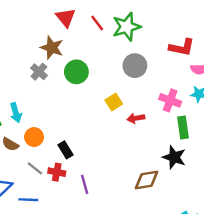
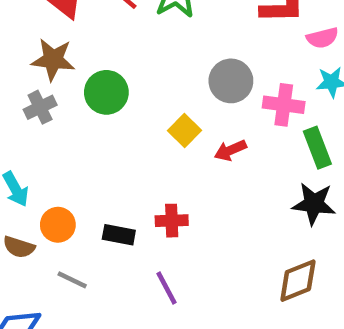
gray circle: (135, 66) -> (231, 81), moved
gray cross: (39, 72) -> (40, 107), turned 35
black rectangle: (66, 150) -> (119, 235), turned -35
red cross: (57, 172) -> (172, 221), moved
brown diamond: (147, 180) -> (298, 281), moved

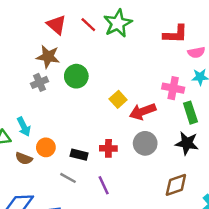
gray circle: (231, 81) -> (145, 143), moved
red arrow: (230, 150) -> (143, 112), size x1.5
gray line: (72, 280) -> (68, 178), moved

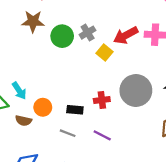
gray cross: (40, 82) -> (88, 33), moved
red arrow: (143, 112) -> (126, 35), moved
gray circle: (145, 143) -> (136, 90), size x1.4
purple line: (104, 185) -> (102, 135), turned -30

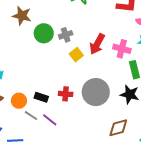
red arrow: (126, 35) -> (97, 44), turned -45
orange circle: (43, 107) -> (19, 101), moved
purple line: (102, 135) -> (50, 120), moved

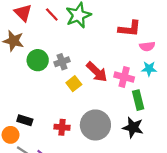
red arrow: (97, 44) -> (97, 72), turned -75
black rectangle: (41, 97) -> (25, 120), moved

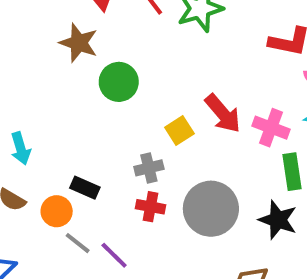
gray cross: (62, 62) -> (149, 168), moved

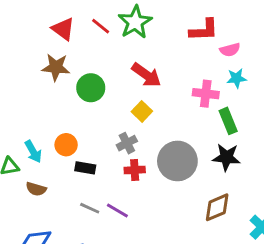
red arrow: (223, 113) -> (146, 75), moved
orange circle: (57, 211) -> (66, 145), moved

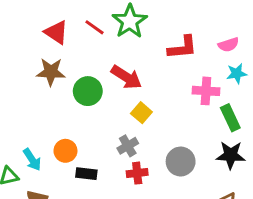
red L-shape: (204, 30) -> (182, 48), moved
red arrow: (146, 75) -> (126, 77), moved
gray circle: (177, 161) -> (181, 162), size x0.7

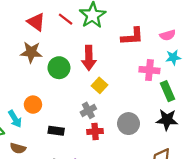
red arrow: (126, 77) -> (89, 58), turned 55
orange circle: (65, 151) -> (33, 105), moved

